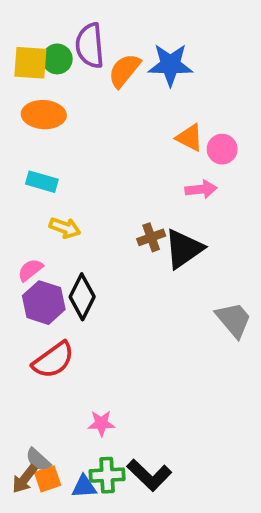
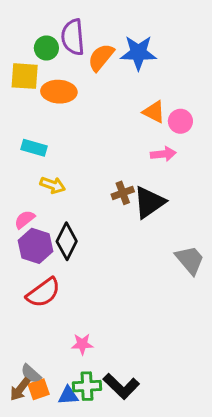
yellow square: (30, 63) -> (25, 76), moved
orange ellipse: (44, 115) -> (59, 92), moved

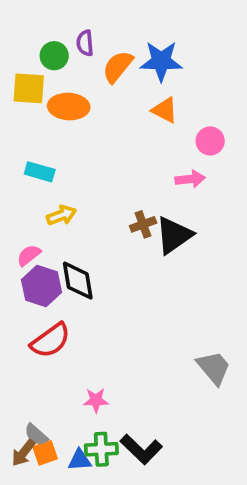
purple semicircle: (73, 37) -> (85, 43), size x0.6
orange triangle: (154, 112) -> (165, 110), moved
yellow arrow: (53, 185) -> (61, 215), turned -40
black diamond: (67, 241) -> (78, 281), turned -36
gray trapezoid: (190, 260) -> (214, 368), moved

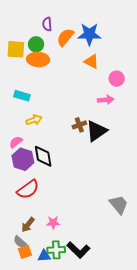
green circle: (54, 56) -> (36, 44), moved
brown arrow: (23, 453) -> (28, 225), moved

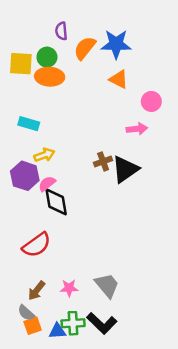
pink semicircle: (16, 142) -> (47, 184), moved
purple hexagon: (23, 159) -> (25, 176), moved
gray trapezoid: (119, 205) -> (107, 285), moved

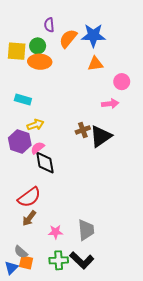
orange triangle: (119, 79) -> (95, 64), turned -35
gray trapezoid: (107, 285) -> (86, 230), turned 35
brown arrow: (37, 291) -> (29, 218), moved
orange square: (33, 326) -> (26, 262), turned 32
blue triangle: (57, 331) -> (11, 268), moved, turned -40

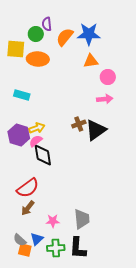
green circle: (38, 46) -> (36, 34), moved
pink circle: (122, 82) -> (108, 77), moved
yellow arrow: (36, 125) -> (37, 128), moved
black L-shape: (82, 260) -> (78, 248), turned 50
blue triangle: (11, 268) -> (37, 239), moved

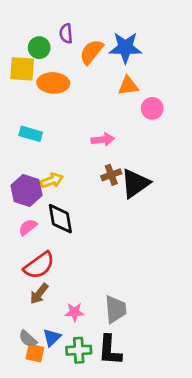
green circle: (36, 34) -> (39, 48), moved
pink arrow: (105, 99) -> (103, 140), moved
pink semicircle: (36, 141) -> (28, 227), moved

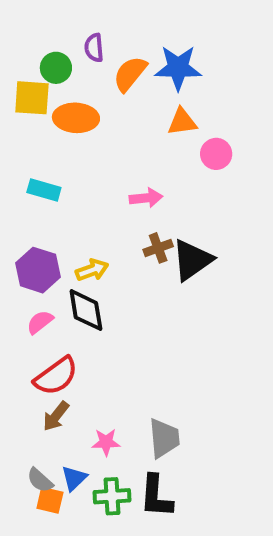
yellow arrow: (52, 181) -> (92, 270), moved

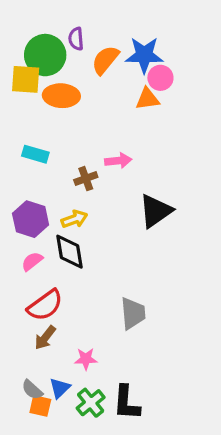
green circle: (56, 68) -> (45, 55), size x1.6
pink circle: (216, 154) -> (160, 78), moved
brown cross: (158, 248) -> (86, 179), moved
gray trapezoid: (164, 438) -> (133, 313), moved
green cross: (112, 496) -> (91, 403), turned -36

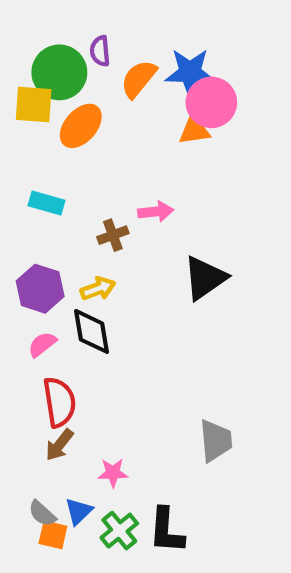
pink circle: (160, 78) -> (211, 102), size x1.5
orange ellipse: (61, 96) -> (81, 126), turned -52
red semicircle: (45, 305) -> (59, 402), turned -63
gray trapezoid: (133, 313) -> (216, 441), moved

